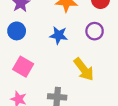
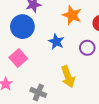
blue circle: (17, 31) -> (22, 27), size x1.5

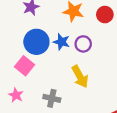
blue circle: (22, 27) -> (36, 42), moved
purple circle: (87, 48) -> (83, 44), moved

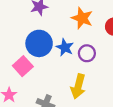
yellow arrow: (80, 77) -> (78, 86), turned 35

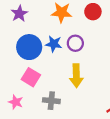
pink square: (23, 66) -> (31, 77), moved

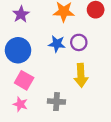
blue circle: (29, 47) -> (18, 50), moved
pink square: (31, 77) -> (24, 80), moved

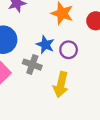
gray cross: (56, 102) -> (32, 65), moved

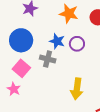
yellow arrow: (61, 85) -> (77, 89), moved

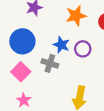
orange star: (69, 14) -> (76, 16), turned -30
pink star: (14, 89) -> (24, 100), moved

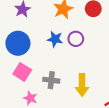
gray cross: (50, 63) -> (51, 80), moved

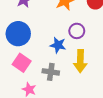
blue star: (55, 39) -> (58, 45), moved
yellow arrow: (82, 85) -> (80, 61), moved

